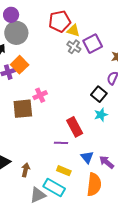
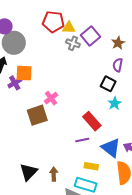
red pentagon: (60, 21) -> (53, 22), turned 30
orange square: (20, 65) -> (24, 73), turned -30
blue triangle: (87, 157) -> (111, 148), size x1.5

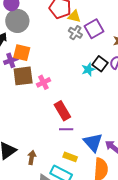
black square: (108, 84) -> (100, 64), moved
cyan star: (115, 103) -> (88, 69), moved
brown square: (37, 115) -> (23, 76), moved
red rectangle: (92, 121) -> (62, 111), moved

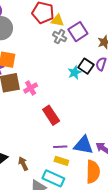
purple line: (66, 129) -> (60, 147), moved
blue triangle: (93, 142) -> (83, 145), turned -35
brown arrow: (32, 158) -> (23, 164), turned -32

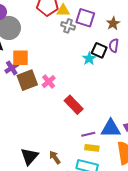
purple square: (78, 32) -> (85, 18), turned -30

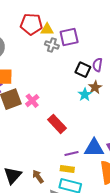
purple square: (85, 18) -> (69, 37), turned -30
brown star: (113, 23) -> (95, 87), moved
cyan star: (89, 59) -> (85, 95), moved
yellow rectangle: (92, 148) -> (67, 169), moved

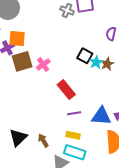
black square: (83, 70) -> (85, 56), moved
brown star: (95, 87) -> (107, 64), moved
purple line: (71, 153) -> (74, 113), moved

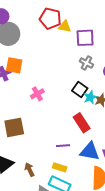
gray cross: (67, 10) -> (86, 63), moved
brown square: (22, 61) -> (14, 127), moved
red rectangle: (66, 90) -> (82, 123), moved

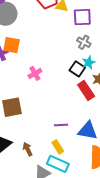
cyan star: (90, 97) -> (89, 63), moved
red rectangle: (82, 123) -> (86, 90), moved
yellow rectangle: (60, 167) -> (58, 147), turned 40

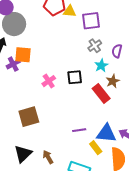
gray cross: (84, 42) -> (95, 46), turned 32
black square: (77, 69) -> (75, 77), moved, turned -35
yellow rectangle: (58, 147) -> (96, 148), moved

